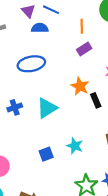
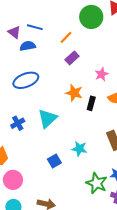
orange line: (82, 26) -> (66, 37), turned 56
black rectangle: (96, 100) -> (91, 103), turned 48

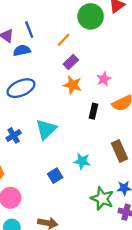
blue line: (35, 27) -> (29, 30), turned 56
orange star: (74, 93) -> (73, 85), moved

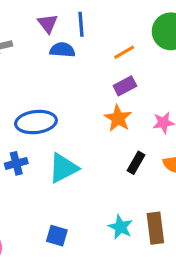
blue ellipse: (21, 88) -> (36, 122), moved
cyan star: (82, 161) -> (120, 227), moved
blue square: (55, 176) -> (57, 236), turned 32

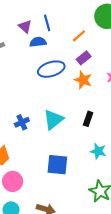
blue ellipse: (36, 122) -> (51, 69), moved
black rectangle: (136, 163) -> (88, 119), moved
blue square: (57, 236) -> (57, 165), size x1.5

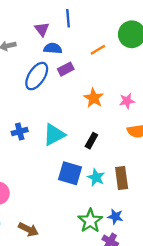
blue line: (47, 23) -> (68, 18), moved
purple rectangle: (84, 58) -> (66, 69), moved
blue ellipse: (51, 69) -> (37, 76), moved, turned -50
blue square: (57, 165) -> (70, 173), moved

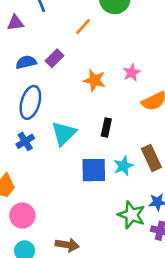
purple triangle: (42, 29) -> (15, 23), turned -42
blue semicircle: (53, 48) -> (26, 62), moved
blue ellipse: (37, 76) -> (30, 102), moved
cyan star: (96, 177) -> (123, 166), turned -30

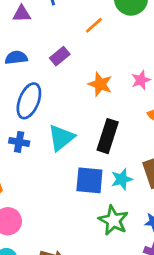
blue semicircle: (26, 62) -> (16, 58), moved
black rectangle: (106, 127) -> (108, 136), size x1.6
blue cross: (25, 141) -> (19, 142), turned 36
green star: (132, 215) -> (113, 220), moved

